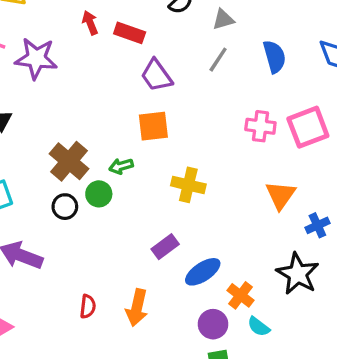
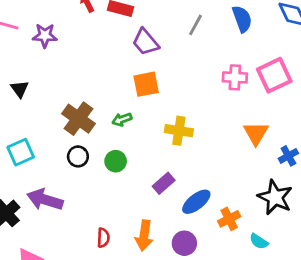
purple star: (36, 58) -> (45, 36), size x0.7
green circle: (99, 194) -> (116, 161), moved
orange cross: (241, 295) -> (229, 219), turned 30
purple circle: (213, 324) -> (184, 243), moved
cyan semicircle: (259, 327) -> (259, 241), moved

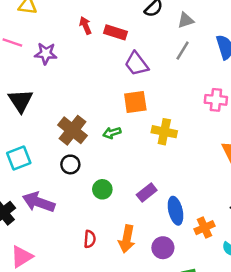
black triangle: (20, 89) -> (21, 101), size x1.5
yellow cross: (179, 131) -> (164, 132), moved
green circle: (116, 161) -> (102, 189), moved
blue ellipse: (196, 202) -> (176, 211), turned -68

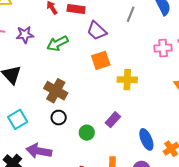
green arrow: (112, 133) -> (57, 43), moved, size x1.5
purple rectangle: (147, 192) -> (113, 120), moved

